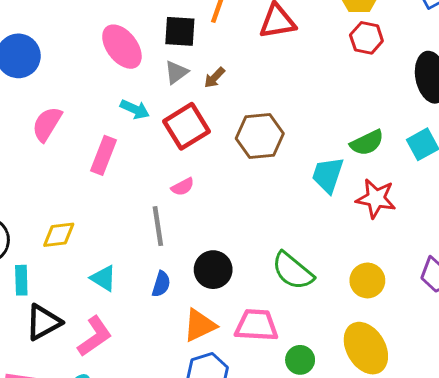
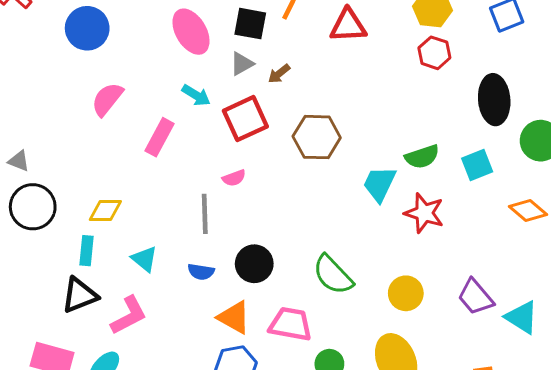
cyan rectangle: (21, 280) -> (87, 251), moved
blue semicircle: (161, 284) -> (201, 272), turned 75
orange triangle: (200, 325) -> (234, 317), turned 48

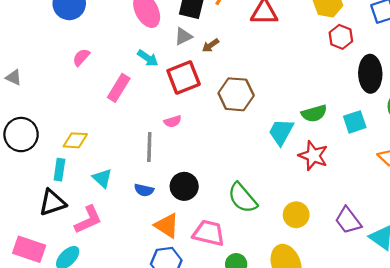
red hexagon: (434, 53) -> (341, 37), moved
pink semicircle: (107, 99) -> (81, 57), size x0.7
gray triangle: (19, 161) -> (14, 78), moved

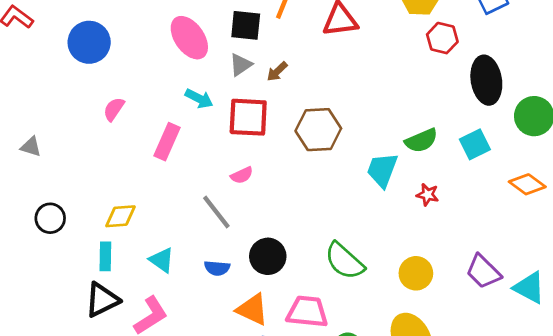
red square: (184, 78) -> (248, 117), turned 32
black circle: (21, 135) -> (50, 218), size x0.7
gray line: (149, 147) -> (216, 212), turned -32
red star: (313, 156) -> (428, 195), size x0.6

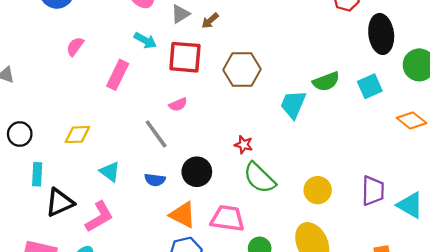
red star: (428, 195) -> (244, 145), moved
cyan rectangle: (105, 256) -> (37, 174), moved
purple trapezoid: (483, 272) -> (373, 191), turned -136

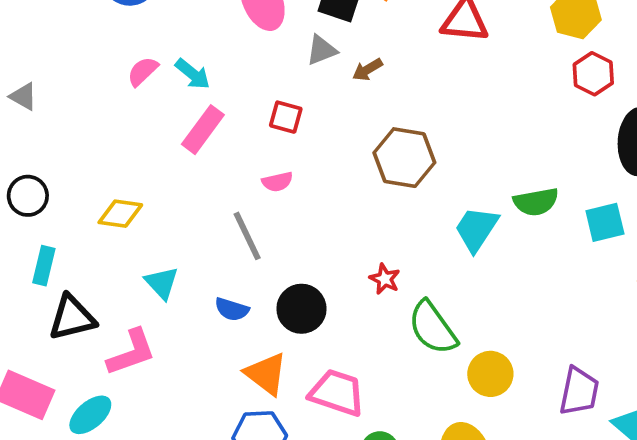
cyan arrow: (145, 40) -> (193, 74), moved
red square: (185, 57) -> (286, 117), moved, size x0.6
pink semicircle: (178, 105) -> (277, 182), moved
green semicircle: (259, 178) -> (433, 328), moved

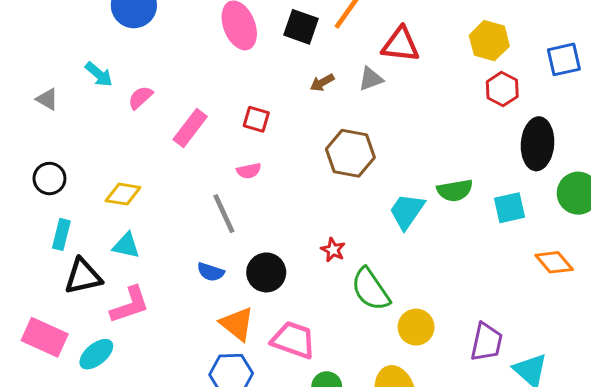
gray triangle: (322, 50) -> (371, 79), moved
pink semicircle: (143, 71) -> (140, 98), moved
cyan arrow: (193, 74) -> (99, 74), moved
cyan triangle: (162, 283) -> (126, 246), moved, turned -36

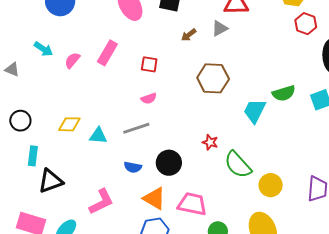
pink rectangle: (190, 128) -> (107, 53), moved
gray line: (224, 214) -> (136, 128), turned -76
cyan triangle: (126, 246) -> (98, 136), moved
pink L-shape: (130, 305) -> (101, 202), moved

